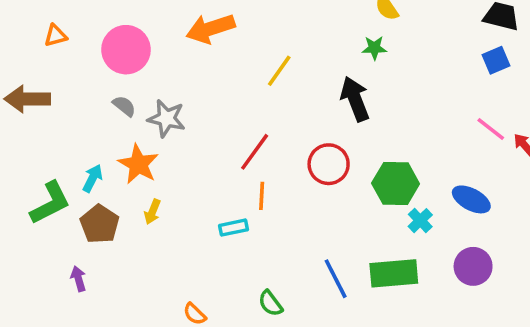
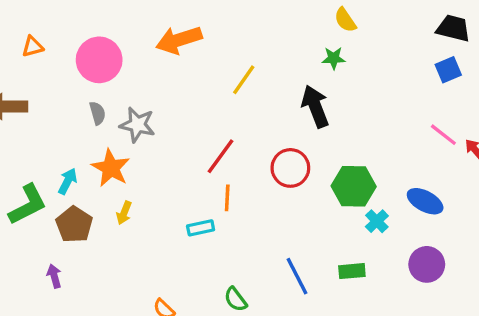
gray semicircle: (124, 106) -> (97, 113), turned 35
green rectangle: (394, 273) -> (352, 271), size x0.6

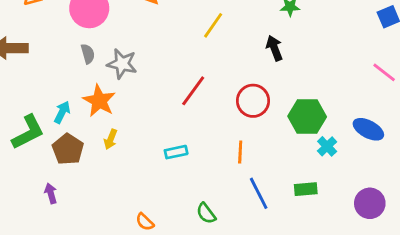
black arrow: (315, 106) -> (274, 48), size x0.7
orange line: (227, 198) -> (240, 152), moved
purple circle: (427, 264) -> (370, 203), moved

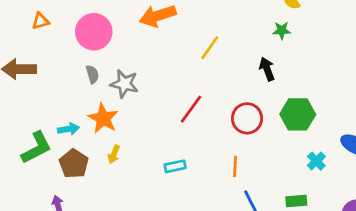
cyan arrow: (62, 112) -> (68, 129), turned 54
green hexagon: (307, 116) -> (298, 114), moved

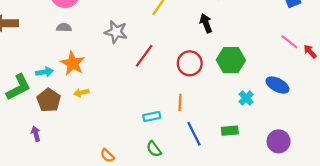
gray semicircle: (92, 74) -> (64, 28), turned -72
gray star: (124, 84) -> (116, 32), moved
yellow arrow: (114, 154) -> (81, 93), turned 56
cyan rectangle: (175, 166) -> (152, 116), moved

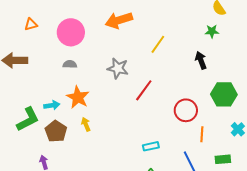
red circle: (190, 63) -> (186, 110), moved
yellow arrow: (81, 93) -> (86, 124), turned 80
orange line: (180, 102) -> (202, 134), moved

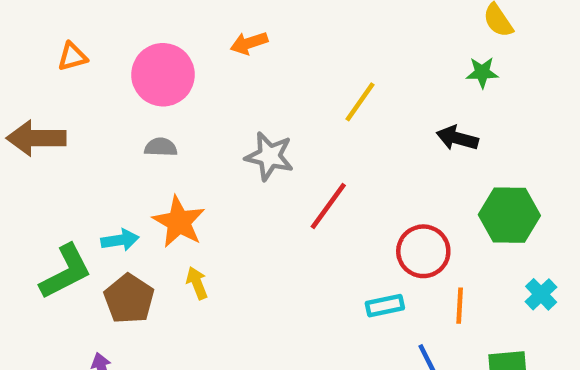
orange arrow: (119, 20) -> (249, 43), moved, size x0.6
black arrow: (201, 60) -> (457, 138), turned -54
cyan rectangle: (151, 146) -> (385, 306), moved

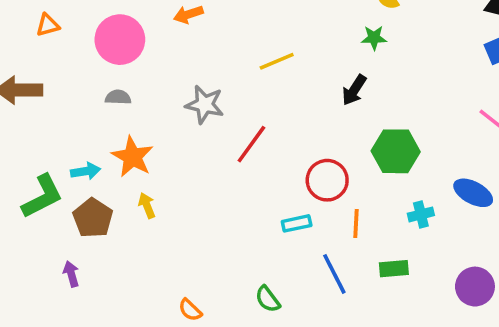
yellow line: (360, 102) -> (277, 61), turned 32
black arrow: (457, 138) -> (354, 90), turned -72
cyan cross: (541, 294) -> (421, 214), turned 30

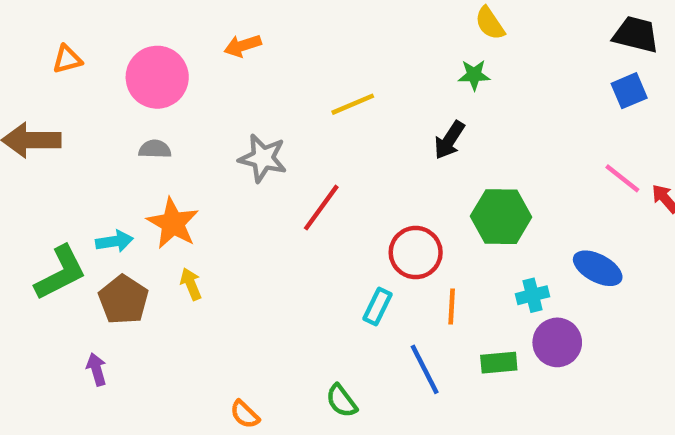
cyan rectangle: (297, 223) -> (377, 306), turned -52
purple circle: (475, 287) -> (557, 342), moved

